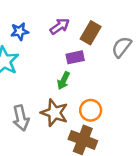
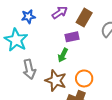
gray arrow: (21, 118) -> (29, 69), moved

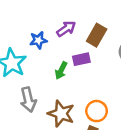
blue star: (28, 17) -> (38, 40), moved
green arrow: (63, 55) -> (61, 71), moved

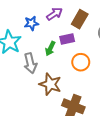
gray arrow: (28, 100) -> (30, 63), moved
orange circle: (97, 111) -> (81, 62), moved

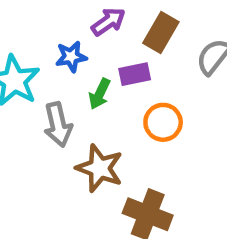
blue star: (31, 23) -> (71, 57), moved

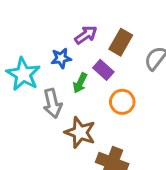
purple rectangle: (135, 74) -> (103, 70), turned 54

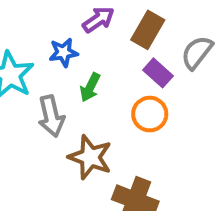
purple rectangle: (103, 70) -> (158, 73), moved

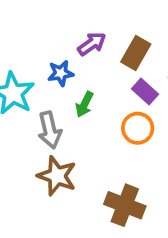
brown star: (90, 157) -> (57, 176), moved

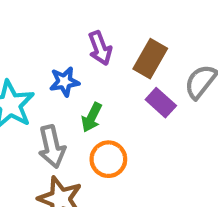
purple arrow: (92, 44) -> (100, 48), turned 104
orange circle: (138, 128) -> (108, 159), moved

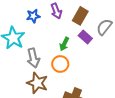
blue star: (64, 82) -> (33, 16), moved
green arrow: (92, 117) -> (64, 44), moved

